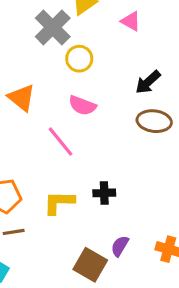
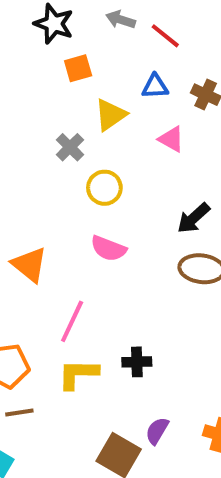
gray cross: (53, 27) -> (70, 147), size x0.6
orange triangle: (21, 98) -> (29, 265), moved
pink line: (61, 141) -> (72, 321), moved, turned 64

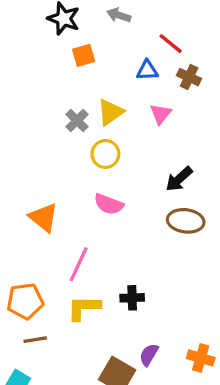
red line: (165, 36) -> (171, 44), moved
yellow triangle: (110, 115) -> (110, 112), moved
pink triangle: (171, 139) -> (161, 114), turned 40

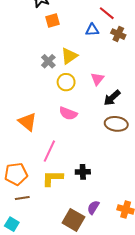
pink triangle: (161, 114) -> (97, 79), moved

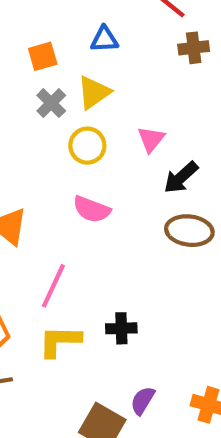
orange square: (53, 20) -> (43, 56), moved
blue triangle: (92, 30) -> (104, 39), moved
brown cross: (118, 34) -> (194, 48), turned -32

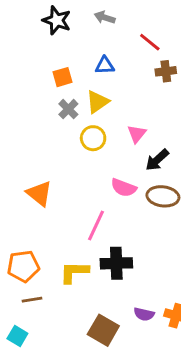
pink semicircle: (92, 209) -> (124, 188), moved
pink line: (53, 286) -> (96, 225), moved
black cross: (121, 328) -> (116, 263), size x1.5
purple semicircle: (143, 401) -> (144, 314), moved, turned -108

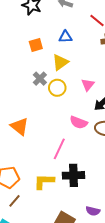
gray cross: (68, 109) -> (40, 79), moved
brown line: (32, 300) -> (14, 201), turned -40

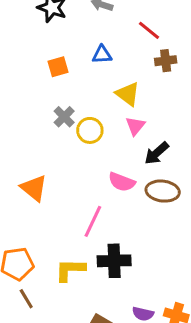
yellow triangle: (60, 62) -> (128, 94), moved, turned -48
brown line: (14, 201) -> (26, 299), turned -72

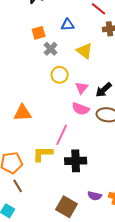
gray cross: (64, 117) -> (51, 49), moved
pink triangle: (135, 126) -> (82, 88), moved
orange triangle: (34, 188) -> (23, 113), turned -42
yellow L-shape: (70, 270) -> (43, 154), moved

